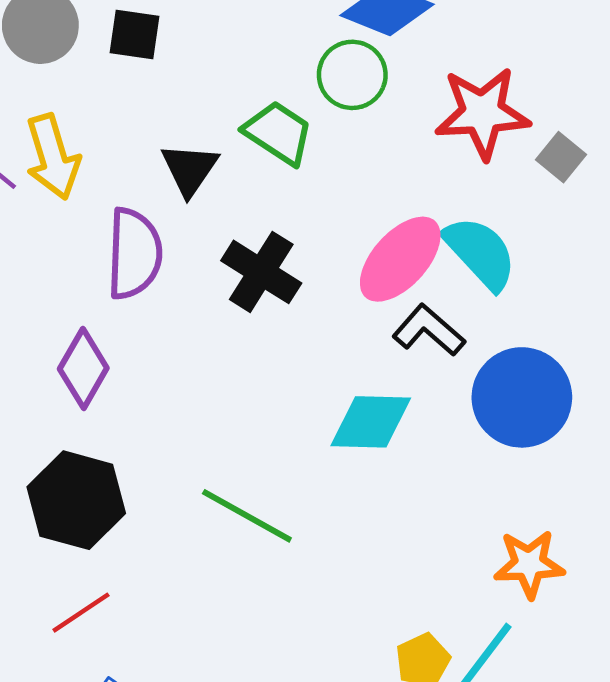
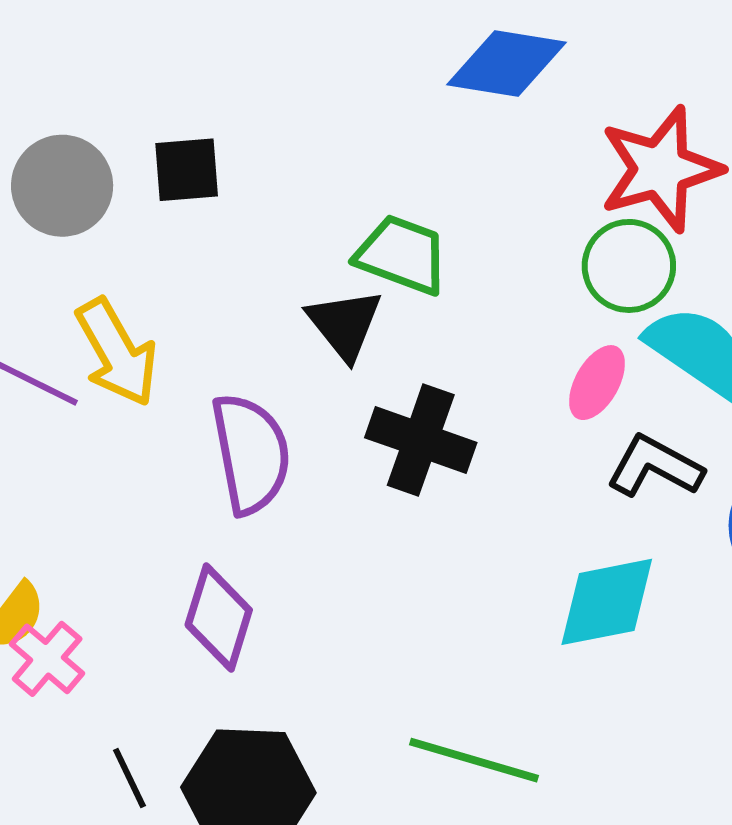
green circle: (352, 75) -> (629, 266), moved
black triangle: (190, 169) -> (345, 324), moved
pink ellipse: (400, 259) -> (597, 383), size x0.6

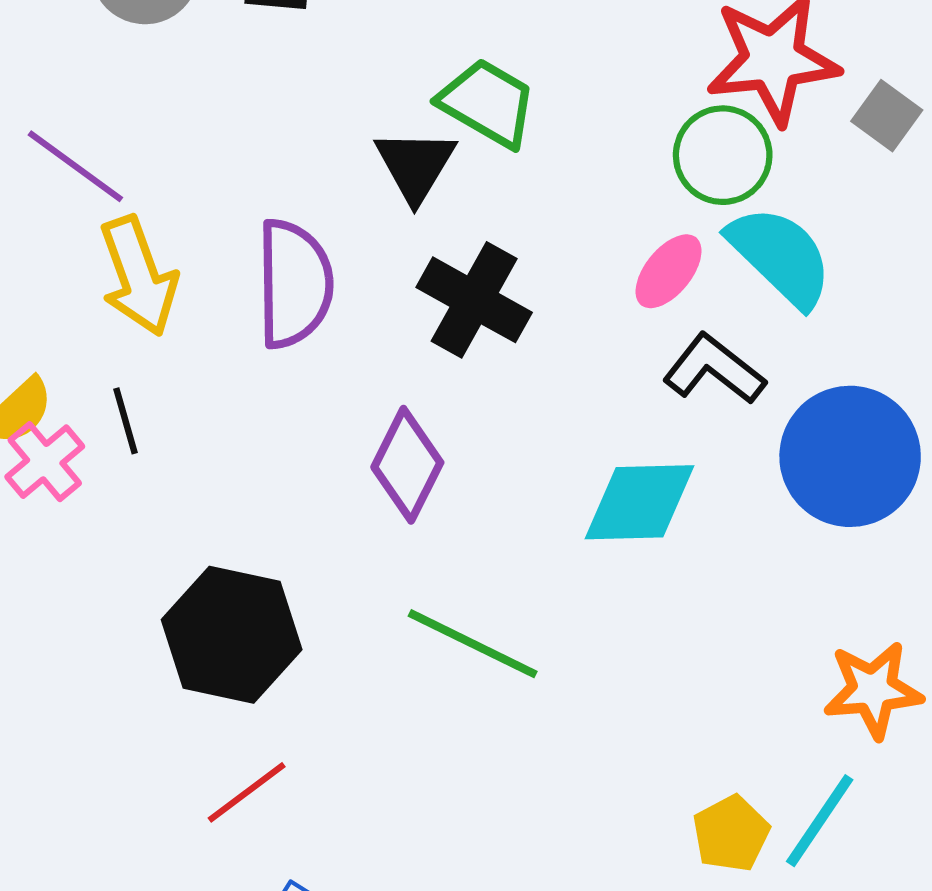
yellow arrow: (117, 352) -> (138, 276), moved
purple diamond: (219, 617) -> (407, 465), moved
black line: (129, 778) -> (126, 421), moved

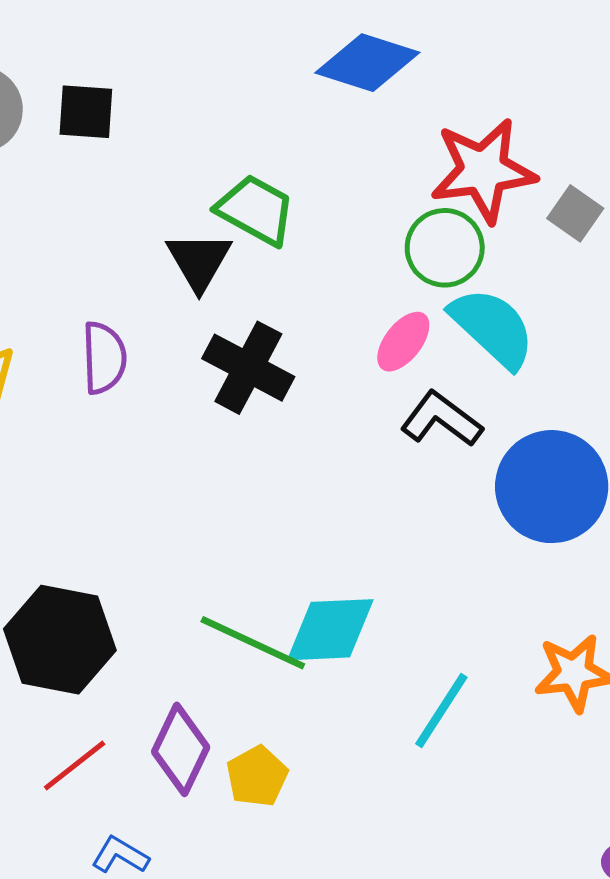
purple semicircle: (294, 284) -> (104, 358), size x0.7
purple diamond: (407, 465) -> (181, 749), moved
cyan diamond: (640, 502) -> (330, 630), moved
cyan line: (820, 821) -> (441, 711), moved
yellow pentagon: (731, 834) -> (257, 776), moved

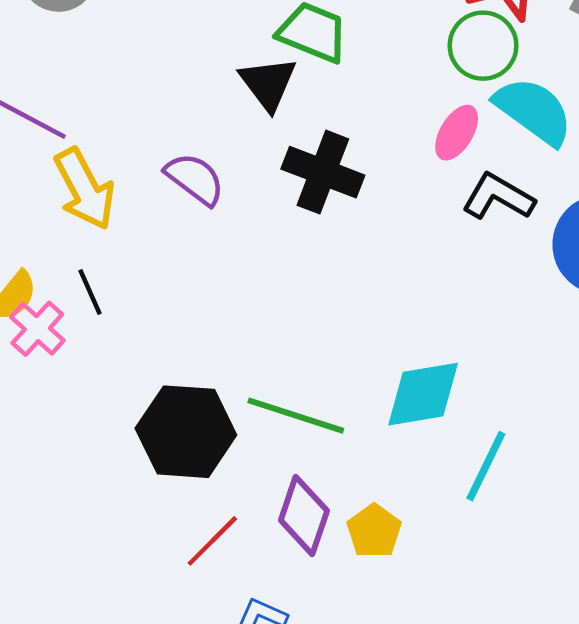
purple semicircle: (104, 358) -> (195, 179), turned -44
green line: (253, 643) -> (296, 416), moved
cyan line: (441, 711) -> (486, 466), moved

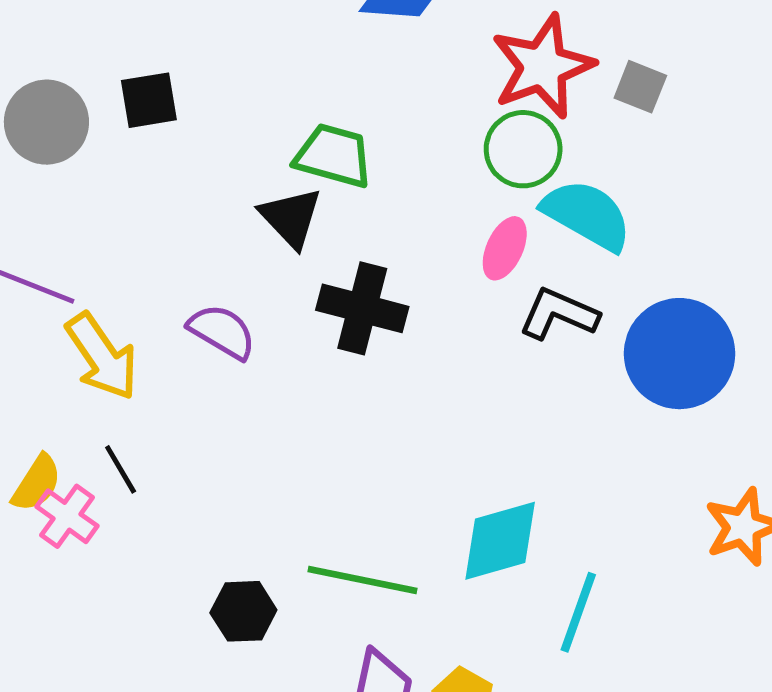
black hexagon: (186, 432) -> (243, 611), size x0.6

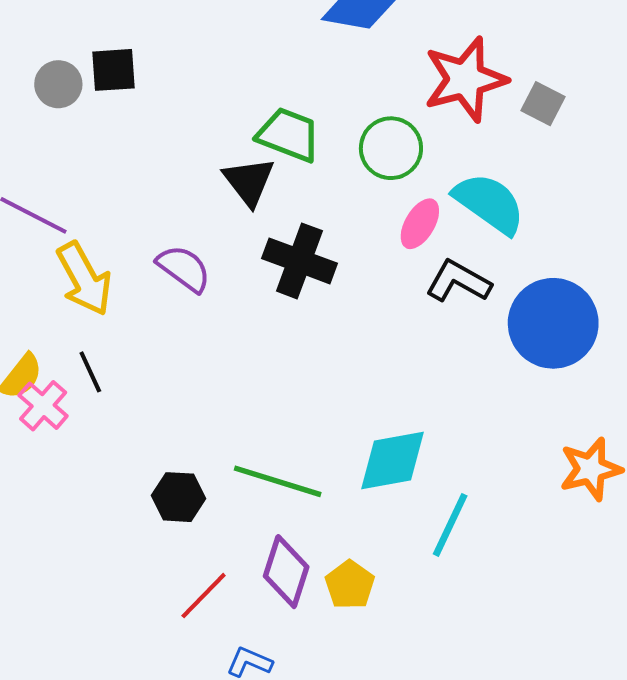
black square: (149, 100) -> (114, 70), moved
gray circle: (46, 122) -> (58, 84), size x0.7
green circle: (523, 149) -> (391, 148), moved

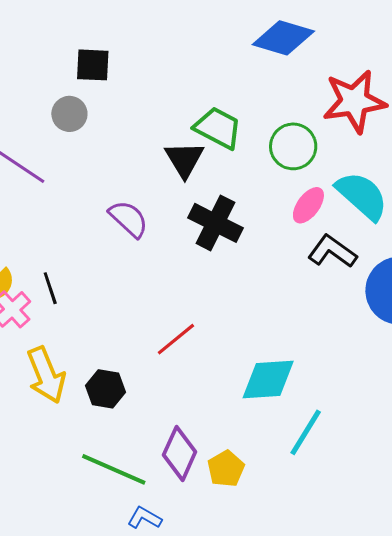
gray circle: (58, 84) -> (69, 114), moved
yellow arrow: (84, 279) -> (46, 375), moved
green line: (278, 481) -> (114, 469), moved
red line: (204, 596) -> (176, 339), moved

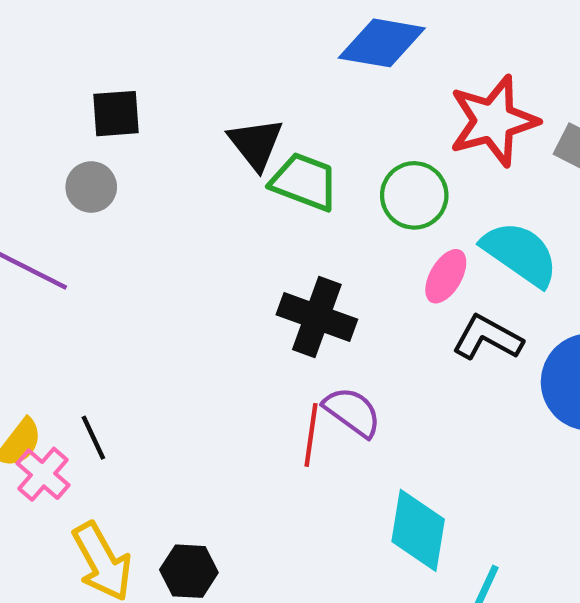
black triangle: (184, 159) -> (256, 144), moved
purple semicircle: (129, 219) -> (352, 412), moved
red line: (176, 339) -> (311, 435), moved, turned -36
cyan diamond: (268, 380) -> (418, 530), turned -70

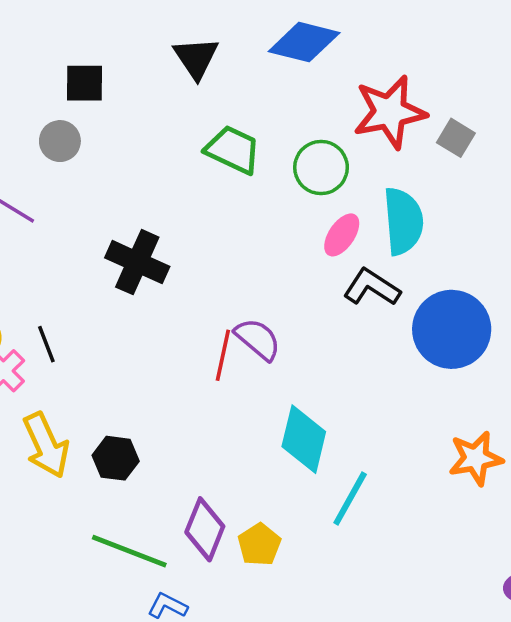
black triangle: (256, 144) -> (196, 58), moved
cyan semicircle: (520, 254) -> (403, 221), turned 46
black cross: (317, 317) -> (137, 262), moved

